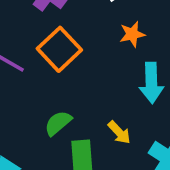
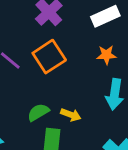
yellow arrow: (119, 132) -> (71, 115), moved, turned -36

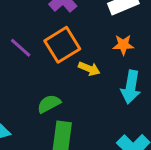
yellow arrow: (71, 115) -> (89, 69), moved

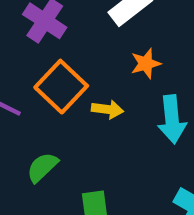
green semicircle: (49, 104) -> (42, 167), moved

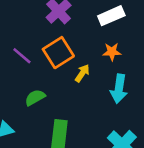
yellow arrow: (108, 109) -> (82, 73), turned -78

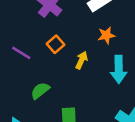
orange square: (58, 53) -> (56, 44), size x0.6

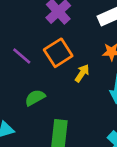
orange square: (56, 44) -> (58, 53), size x1.5

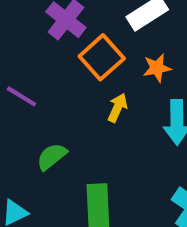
orange square: (58, 53) -> (102, 57), moved

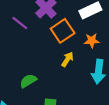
purple line: (21, 96) -> (20, 23), moved

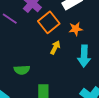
green semicircle: (28, 81) -> (22, 70), turned -147

